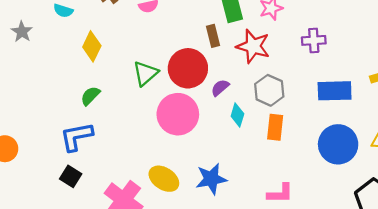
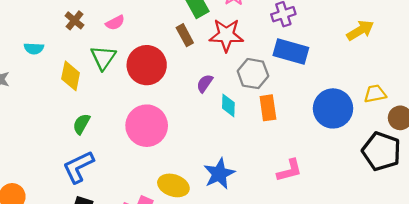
red circle: (188, 68) -> (147, 65), moved
green triangle: (145, 73) -> (103, 58), moved
blue rectangle: (335, 91) -> (291, 51), moved, turned 32
pink circle: (178, 114) -> (147, 126), moved

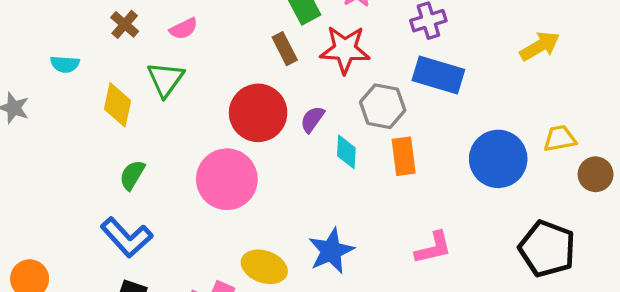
red circle: (147, 65) -> (258, 113), moved
black pentagon: (381, 151) -> (547, 249), moved
blue L-shape: (78, 167) -> (127, 237), turned -108

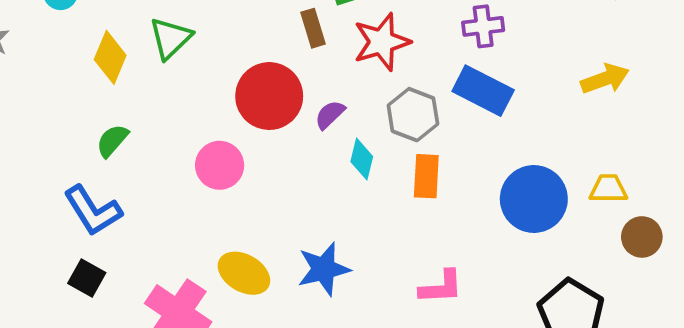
red star: (345, 50) -> (382, 42), turned -30
pink circle: (227, 179) -> (220, 165), size x0.7

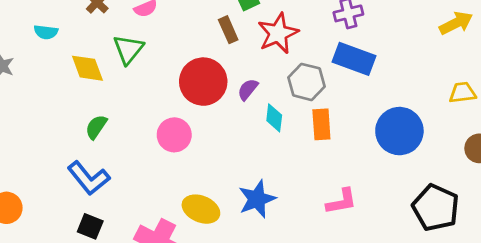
yellow diamond: (110, 57) -> (87, 68), turned -36
yellow arrow: (605, 79) -> (456, 23), moved
yellow trapezoid: (608, 189) -> (462, 93), moved

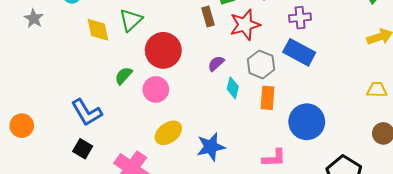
red circle: (203, 82) -> (163, 50), moved
green semicircle: (96, 127) -> (124, 76), moved
blue circle: (399, 131) -> (307, 122), moved
yellow ellipse: (201, 209) -> (168, 133), moved, turned -68

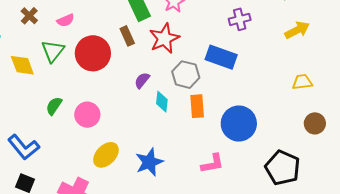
purple cross: (300, 18) -> (240, 19), moved
red circle: (163, 50) -> (93, 53), moved

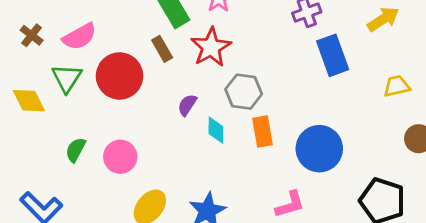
pink semicircle: (66, 20) -> (80, 37), size x1.5
blue rectangle: (221, 57) -> (333, 55), moved, turned 56

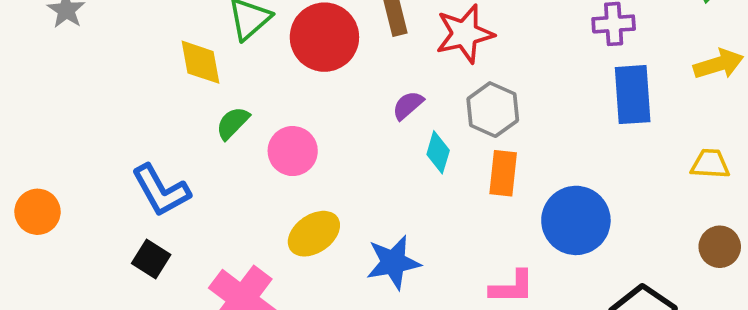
yellow diamond: (29, 101) -> (200, 62), moved

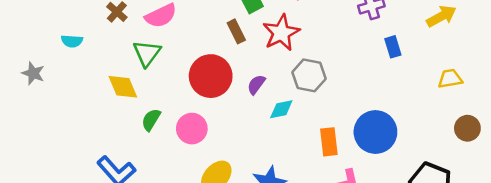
red circle: (324, 37) -> (211, 76), moved
blue rectangle: (633, 95) -> (393, 47), size x0.6
cyan diamond: (438, 152) -> (281, 109), turned 75
orange rectangle: (503, 173) -> (329, 142), moved

